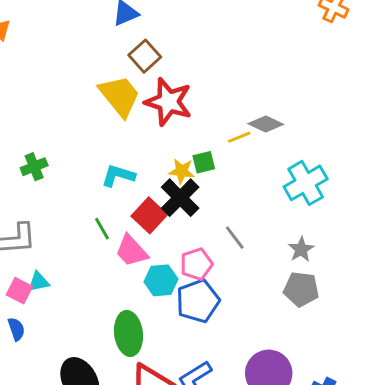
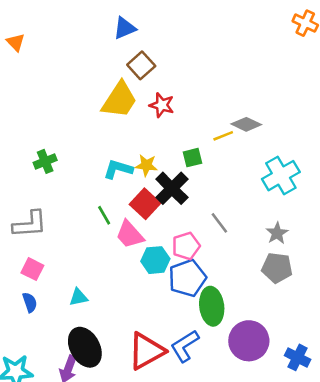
yellow trapezoid: (120, 96) -> (119, 100), turned 72
red star: (168, 102) -> (162, 105), size x0.6
yellow star: (182, 171) -> (146, 165), moved
cyan triangle: (39, 282) -> (78, 297), moved
green ellipse: (129, 333) -> (212, 306), moved

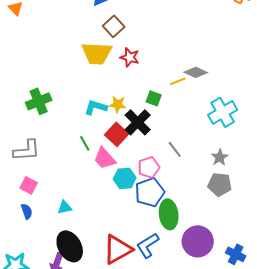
yellow trapezoid: (119, 100) -> (97, 53), turned 60
green square: (192, 158) -> (154, 98), turned 35
green cross: (45, 161) -> (39, 101), size x1.4

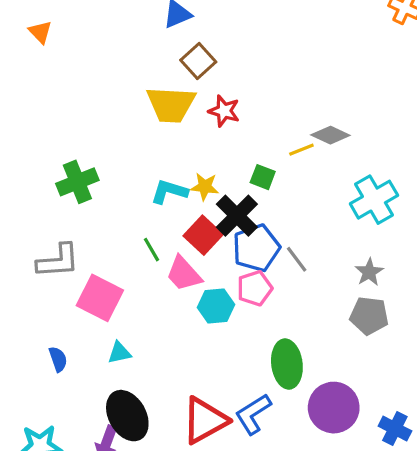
pink square: (29, 185) -> (100, 298), moved, size x1.6
blue pentagon: (150, 192) -> (256, 248), moved

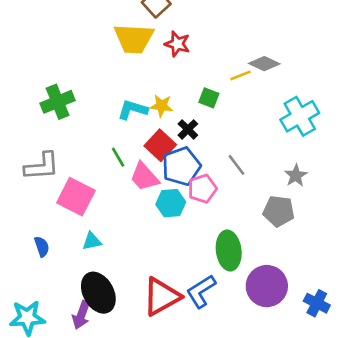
black cross: (237, 216) -> (188, 129), size x0.6
blue pentagon: (256, 248) -> (181, 166), moved
gray pentagon: (369, 316) -> (279, 211), moved

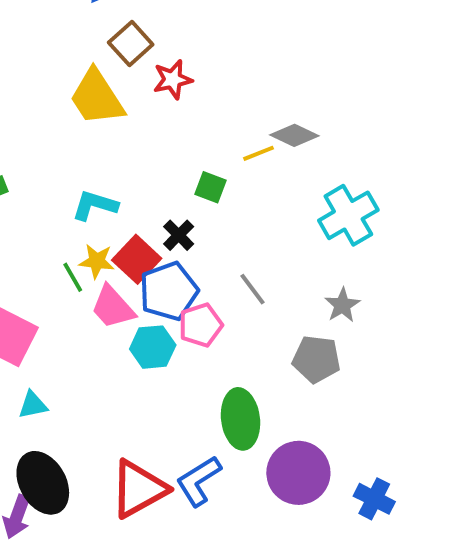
yellow trapezoid: (134, 39) -> (97, 97), turned 54
red star: (177, 44) -> (173, 79), moved, turned -30
yellow star: (162, 106) -> (97, 261), moved

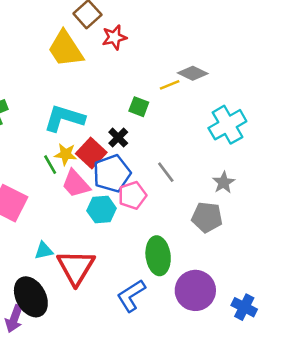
cyan L-shape: (95, 205) -> (64, 118), size x1.4
cyan triangle: (33, 405) -> (44, 251), moved
red triangle: (139, 489) -> (76, 267), moved, turned -30

